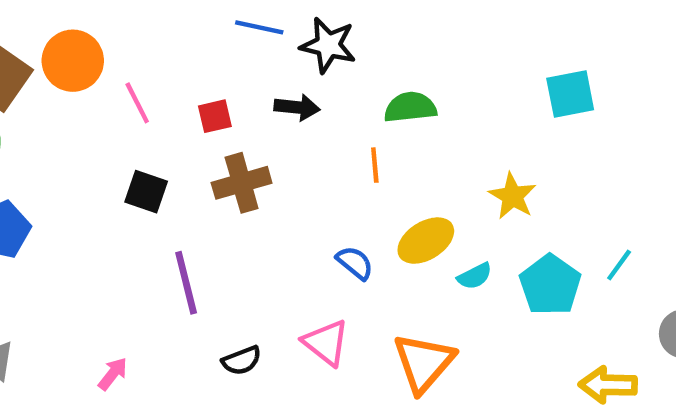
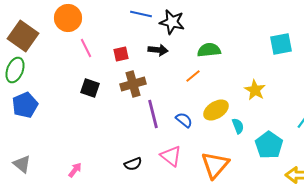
orange circle: (73, 61) -> (68, 18), moved
orange line: (375, 165) -> (193, 76), turned 56
cyan semicircle: (475, 276) -> (238, 126), turned -84
purple line: (186, 283) -> (153, 114), moved
cyan pentagon: (550, 285) -> (269, 145), moved

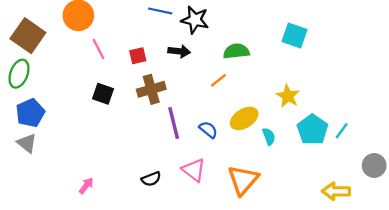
cyan square: (281, 44) -> (295, 36), moved, turned 30
cyan pentagon: (269, 145) -> (312, 130), moved
gray triangle: (22, 164) -> (27, 143), moved

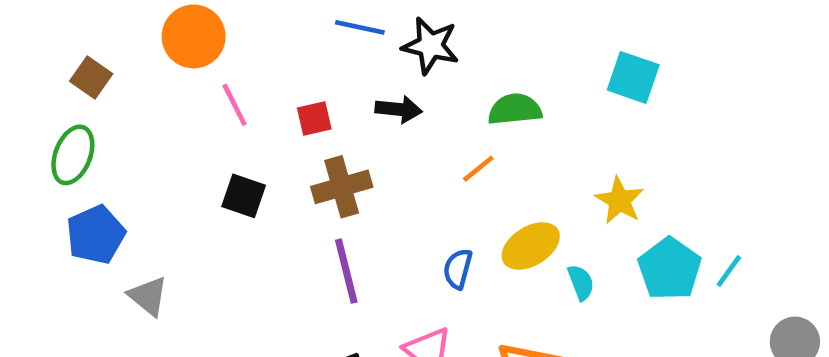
brown square: (28, 36) -> (91, 77), size x0.6
purple line: (174, 123) -> (346, 271), moved
blue semicircle: (208, 130) -> (458, 269), turned -114
gray triangle: (27, 143) -> (148, 296), moved

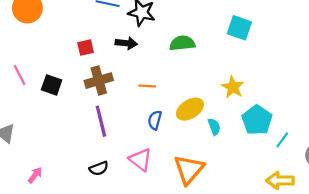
pink line: (235, 105) -> (20, 75), moved
orange line: (478, 169) -> (147, 86), moved, turned 42
cyan line: (729, 271) -> (282, 140), moved

